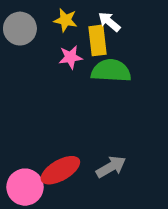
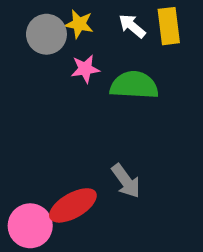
gray circle: (20, 29) -> (46, 34), moved
yellow rectangle: (97, 40) -> (169, 26), moved
gray arrow: (111, 167) -> (126, 181), moved, turned 84

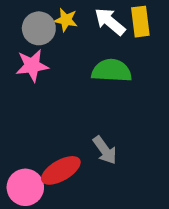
white arrow: (132, 26) -> (110, 22), size x1.4
pink star: (85, 69) -> (32, 66), moved, size x1.4

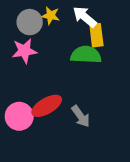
yellow rectangle: (140, 22) -> (96, 35), moved
red ellipse: (61, 170) -> (47, 106), moved
pink circle: (25, 187) -> (19, 116), moved

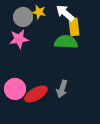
red ellipse: (47, 106) -> (36, 94), moved
gray arrow: (81, 116) -> (62, 89), turned 54

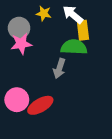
gray circle: (23, 17) -> (19, 28), moved
gray arrow: (62, 89) -> (59, 68), moved

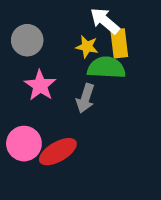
yellow star: (44, 13) -> (87, 47), moved
pink star: (21, 44) -> (40, 85), moved, turned -30

